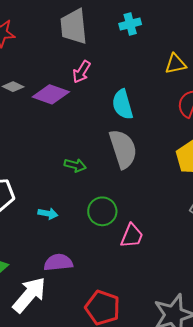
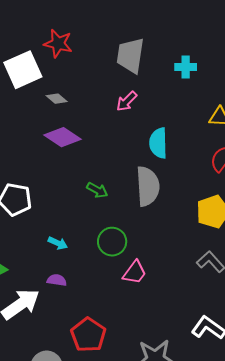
purple diamond: (51, 94) -> (62, 137), moved
cyan arrow: (48, 214) -> (58, 243), moved
purple semicircle: (58, 262) -> (57, 280), size x0.7

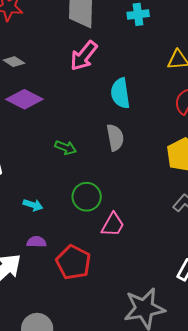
pink arrow: (127, 101) -> (84, 56), size x1.4
gray semicircle: (148, 186) -> (115, 137), size x0.7
red pentagon: (88, 335) -> (73, 262), moved

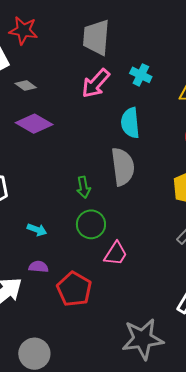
cyan cross: (138, 14) -> (141, 75), moved, turned 30
gray semicircle: (115, 137) -> (123, 167), size x1.4
green arrow: (66, 148) -> (83, 187), moved, turned 55

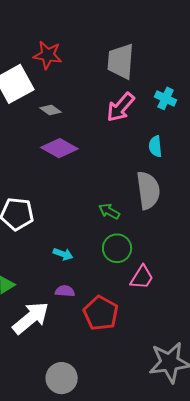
cyan semicircle: (130, 123) -> (155, 146), size x0.7
green arrow: (83, 187) -> (109, 211), turned 130

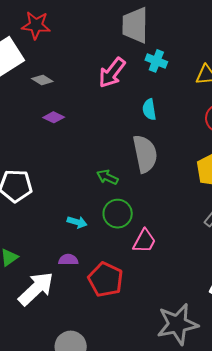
gray trapezoid: (121, 61) -> (135, 25), moved
purple diamond: (59, 148) -> (54, 117), size x0.6
cyan arrow: (63, 254) -> (77, 222), moved

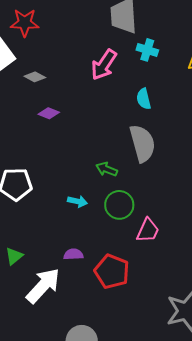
cyan arrow: (77, 222) -> (77, 201), moved

